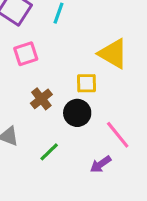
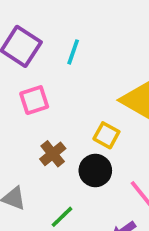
yellow square: (87, 83) -> (106, 135), turned 30

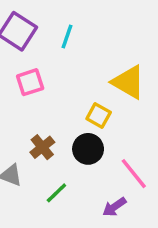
brown cross: (53, 154) -> (42, 147), moved

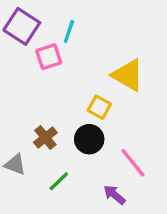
pink square: (30, 82) -> (49, 57), moved
purple arrow: (114, 207) -> (114, 195), turned 75

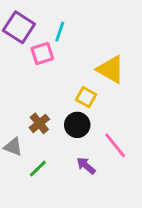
green line: (59, 181) -> (38, 169), moved
purple arrow: (114, 195) -> (86, 166), moved

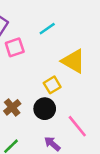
cyan line: (60, 32) -> (47, 29), moved, turned 36
yellow square: (86, 97) -> (52, 85), turned 30

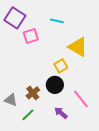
cyan line: (47, 29) -> (57, 21), turned 48
brown cross: (12, 107) -> (33, 93), moved

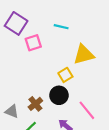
yellow triangle: (78, 47) -> (84, 55), turned -45

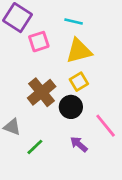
yellow triangle: (84, 55) -> (79, 51), moved
brown cross: (35, 104) -> (42, 92), moved, size x1.5

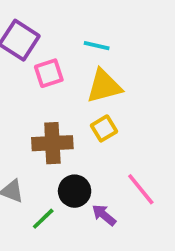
brown cross: (42, 92) -> (52, 143), turned 36
black circle: (71, 107) -> (75, 191), moved

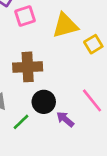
yellow square: (104, 128) -> (93, 44), moved

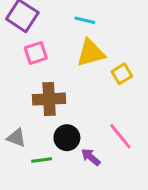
pink square: (25, 16) -> (36, 53), moved
green line: (21, 122) -> (42, 160), turned 36

